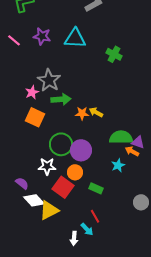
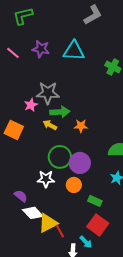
gray star: (49, 80) -> (48, 93), turned -30
yellow arrow: (96, 112) -> (50, 125), moved
orange square: (35, 117) -> (14, 130), moved
red square: (63, 187) -> (98, 225), moved
red line: (95, 216) -> (60, 231), moved

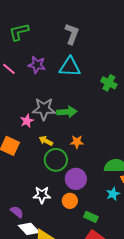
gray L-shape: (93, 15) -> (72, 34), moved, turned -40
green arrow: (60, 112) -> (67, 112), moved
green circle: (60, 157) -> (56, 160), moved

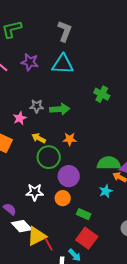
green cross: (109, 83) -> (102, 94), moved
gray star: (44, 109) -> (37, 106), size x0.6

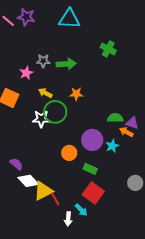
purple star: (30, 62) -> (26, 17), moved
green semicircle: (109, 163) -> (115, 118), size x0.7
purple circle: (69, 176) -> (92, 140), moved
white star: (35, 192) -> (41, 119), moved

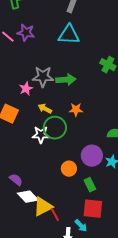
gray star: (43, 61) -> (43, 77), size x1.5
green rectangle: (90, 169) -> (90, 185), turned 40
red square: (93, 193) -> (93, 209), turned -30

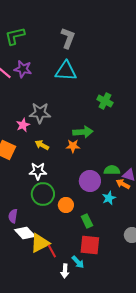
green arrow: (66, 80) -> (83, 132), moved
green circle: (55, 128) -> (43, 194), moved
purple circle: (92, 156) -> (90, 181), moved
purple semicircle: (16, 180) -> (13, 216), turned -120

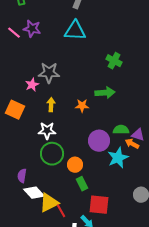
green arrow: (83, 132) -> (105, 93), moved
yellow arrow: (42, 145) -> (51, 105), turned 64
cyan star: (109, 198) -> (118, 158), size x1.5
green rectangle: (87, 221) -> (82, 184), moved

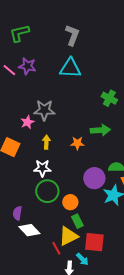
yellow triangle: (49, 203) -> (68, 236), moved

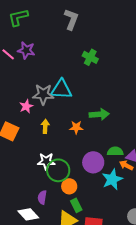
cyan triangle: (70, 68) -> (61, 89), moved
green cross: (109, 98) -> (90, 57), moved
white star: (42, 168) -> (46, 161), moved
green circle: (47, 191) -> (58, 170), moved
purple semicircle: (17, 213) -> (42, 197), moved

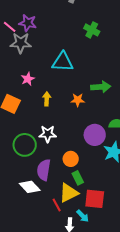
gray star: (43, 94) -> (21, 43), moved
green circle: (58, 170) -> (25, 145), moved
purple semicircle: (42, 197) -> (44, 170), size x1.5

